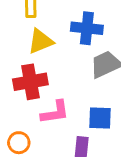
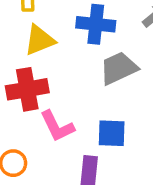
pink L-shape: (55, 112) -> (57, 126), turned 72

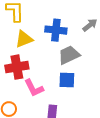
blue square: (112, 133) -> (67, 80), moved

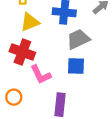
red cross: (17, 67) -> (22, 52), turned 30

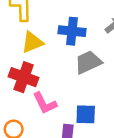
blue square: (76, 66) -> (86, 114), moved

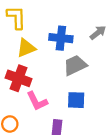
blue square: (86, 114) -> (76, 100), moved

